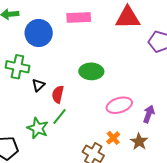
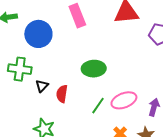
pink rectangle: (79, 17) -> (77, 16), turned 75
green line: (59, 116) -> (98, 106), moved

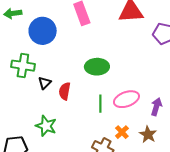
green line: (98, 106) -> (100, 104), turned -36

